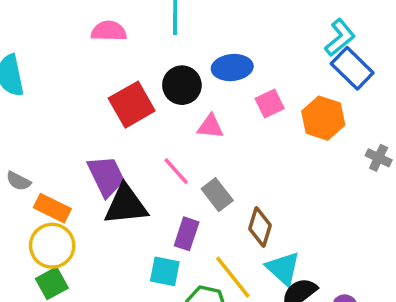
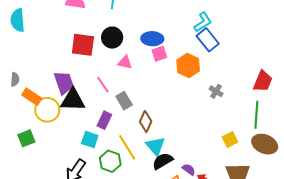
blue ellipse: (232, 68) -> (152, 39), moved
red square: (132, 105) -> (83, 45), turned 30
gray semicircle: (18, 181) -> (15, 79), turned -120
yellow circle: (52, 246) -> (47, 110), moved

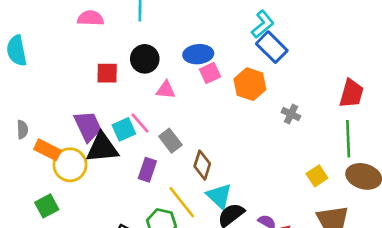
red square: (83, 45) -> (107, 73), size x0.7
cyan square: (90, 139) -> (124, 129), moved, turned -36

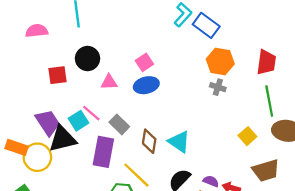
blue rectangle: (272, 47) -> (206, 25), moved
blue ellipse: (198, 54) -> (146, 85), moved
orange hexagon: (250, 84) -> (220, 62), moved
purple rectangle: (147, 170) -> (103, 152), size x1.5
cyan triangle: (219, 196) -> (179, 142), moved

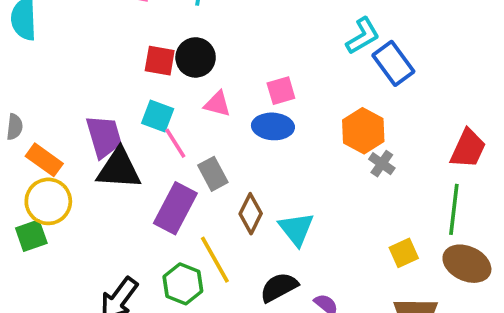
orange hexagon: (220, 62) -> (363, 131), moved
red square: (58, 75) -> (160, 61), moved
cyan square: (79, 121) -> (158, 116), moved, turned 36
yellow circle: (37, 157) -> (48, 201), moved

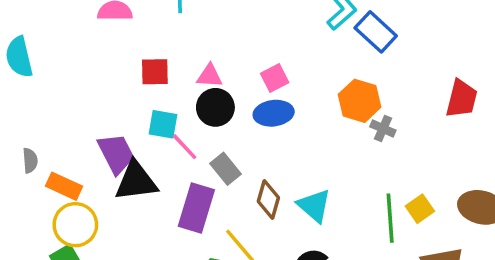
black circle: (196, 57) -> (215, 107), moved
pink triangle: (217, 104) -> (209, 76), moved
green line: (454, 209) -> (390, 218), moved

